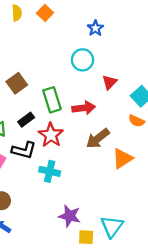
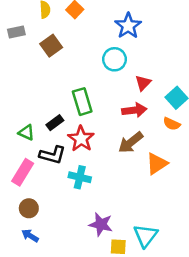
blue star: (95, 28) -> (128, 26), size x1.5
brown square: (17, 83) -> (51, 46), moved
red arrow: (84, 108) -> (134, 110), moved

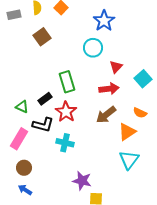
gray rectangle: (16, 32) -> (14, 15), moved
orange semicircle: (172, 124) -> (140, 113), moved
cyan triangle: (146, 236) -> (129, 160), moved

